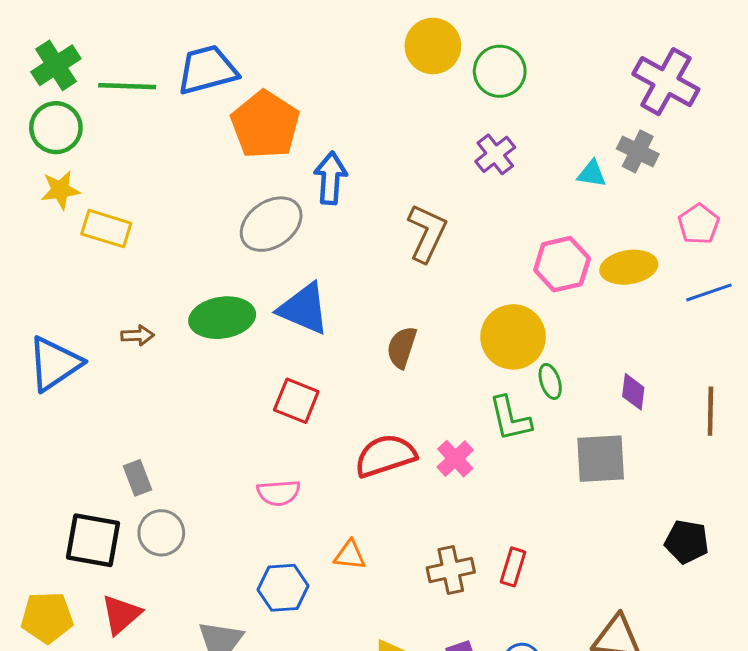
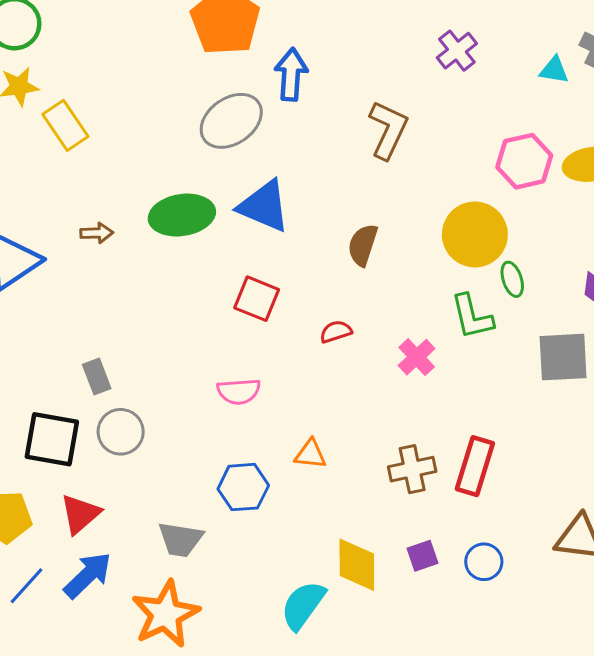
yellow rectangle: (106, 229) -> (65, 125), turned 39
red semicircle: (385, 456) -> (336, 332), moved, size x0.5
red rectangle: (513, 567) -> (475, 466), size x1.5

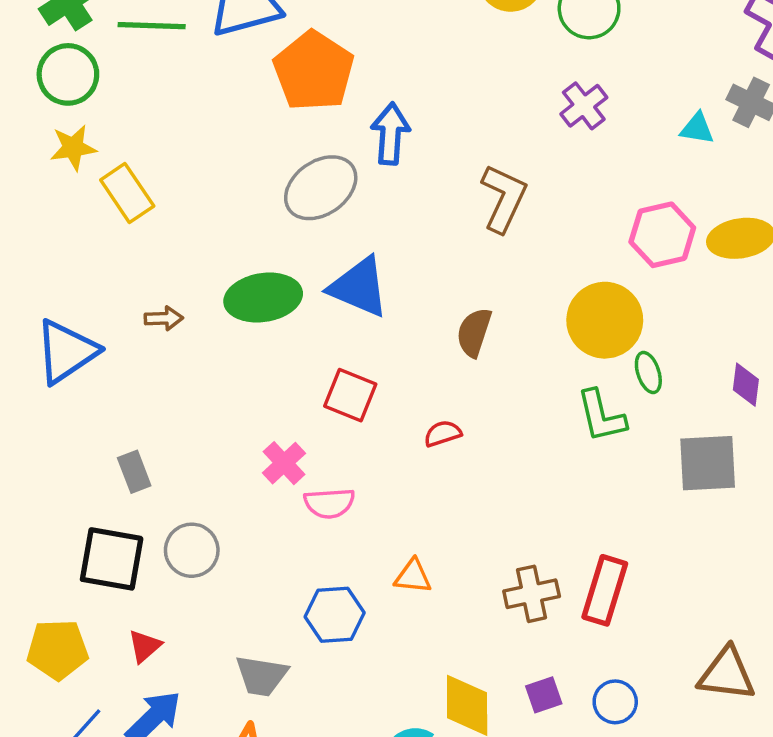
pink cross: (417, 357) -> (284, 463), moved
gray rectangle: (97, 376) -> (134, 472), moved
red triangle: (80, 514) -> (145, 646), size x0.7

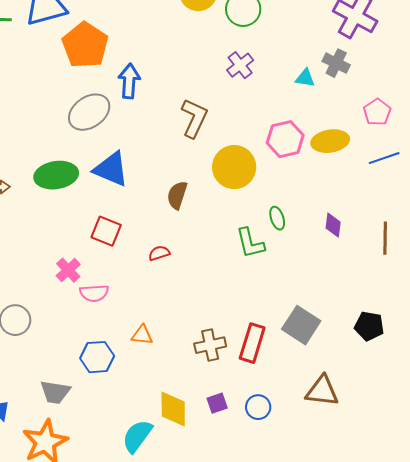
yellow circle: (605, 320) -> (234, 167), moved
gray square: (708, 463) -> (301, 325), moved, turned 36

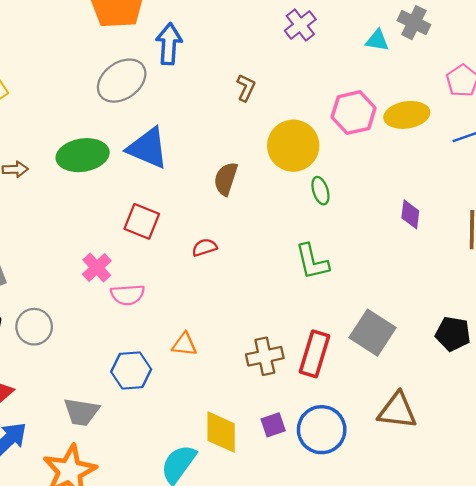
brown L-shape: (194, 118) -> (246, 88), size x0.6
green ellipse: (277, 218) -> (320, 191), moved
green L-shape: (250, 243) -> (312, 262), moved
blue circle: (258, 407) -> (322, 430), size x1.6

